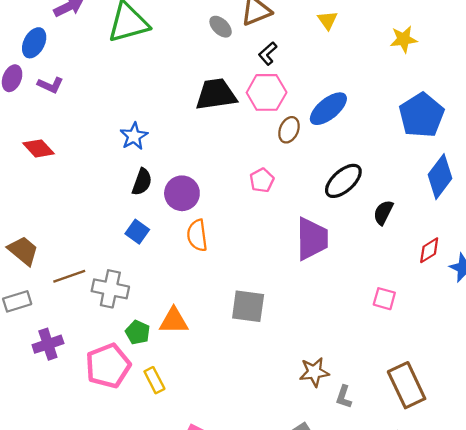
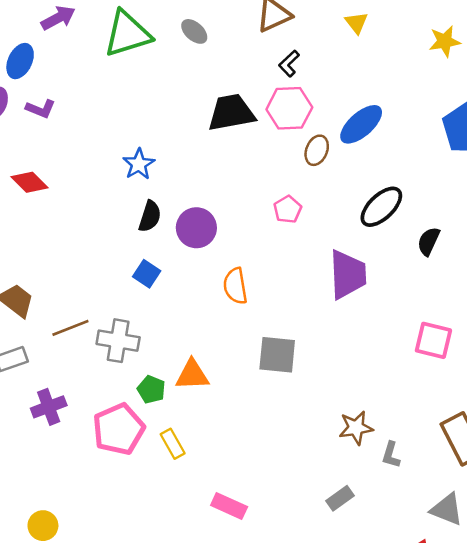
gray ellipse: (221, 27) -> (194, 31), moved
orange semicircle: (197, 235) -> (235, 286), moved
pink square: (384, 299) -> (433, 340), size x1.4

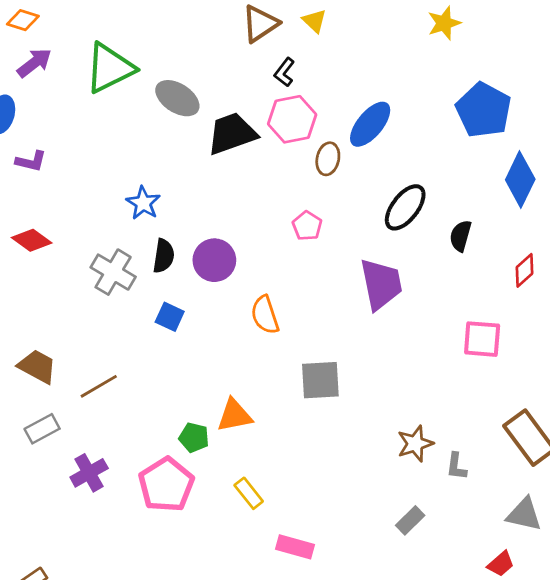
yellow triangle: (356, 23) -> (315, 21), moved
gray ellipse: (194, 31) -> (177, 98), moved, size x1.5
gray cross: (118, 341) -> (113, 272), moved, turned 30
yellow rectangle: (173, 444) -> (249, 493), moved

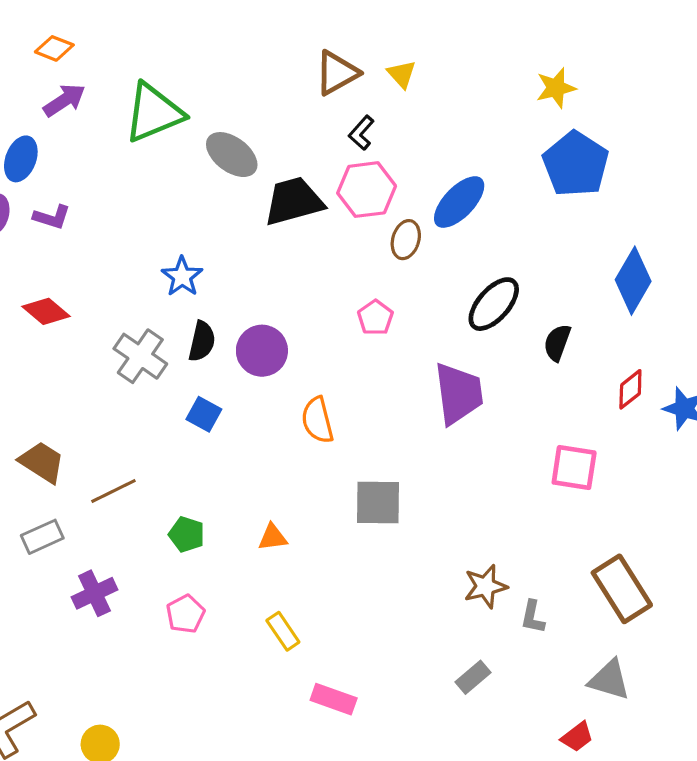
blue pentagon: (484, 110) -> (576, 164), moved
orange triangle: (235, 415) -> (273, 537), size x0.7
green pentagon: (194, 438) -> (187, 534), moved
pink pentagon: (166, 485) -> (185, 614), size x0.6

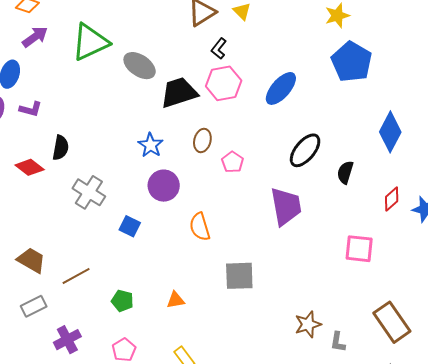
brown ellipse: (406, 240) -> (202, 141), moved
blue star: (182, 276) -> (151, 145), moved
black semicircle: (202, 341) -> (61, 148), moved

